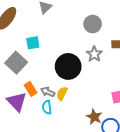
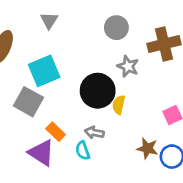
cyan square: (33, 43) -> (44, 71), size x1.6
gray arrow: (48, 92) -> (94, 133), moved
yellow semicircle: (62, 94) -> (119, 105), moved

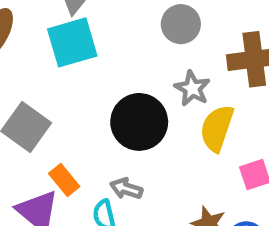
cyan square: (44, 71) -> (72, 42), moved
yellow semicircle: (119, 105) -> (217, 128), moved, size x1.5

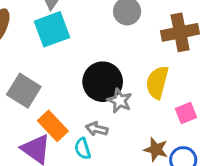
gray star: (192, 88) -> (120, 101), moved
orange rectangle: (64, 180) -> (53, 126), size x1.4

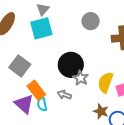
yellow semicircle: (157, 82) -> (105, 82), moved
cyan semicircle: (83, 149) -> (42, 104), moved

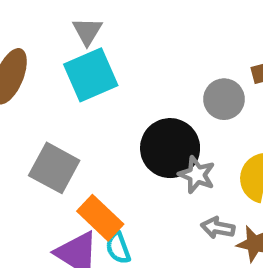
gray circle: (91, 21) -> (224, 99), moved
gray arrow: (64, 95) -> (218, 228), moved

